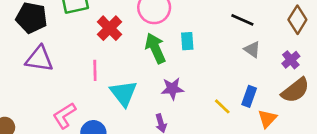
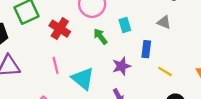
green arrow: (155, 48) -> (100, 36), size x0.7
gray triangle: (252, 49) -> (164, 22), moved
blue rectangle: (249, 96) -> (146, 49), moved

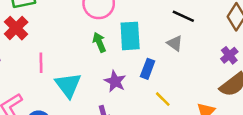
cyan rectangle: (125, 25) -> (130, 36), size x1.6
red cross: (60, 29) -> (16, 28), moved
purple star: (121, 66) -> (115, 81), turned 30

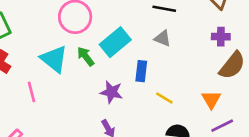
cyan rectangle: (130, 36) -> (115, 42), turned 68
purple cross: (229, 55) -> (221, 37), turned -36
cyan triangle: (68, 85) -> (54, 59), moved

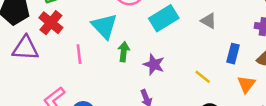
green arrow: (86, 56) -> (124, 52), moved, turned 36
blue rectangle: (141, 71) -> (233, 54), moved

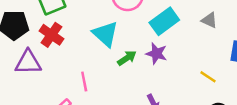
green arrow: (124, 52) -> (127, 58), turned 54
pink line: (79, 54) -> (84, 81), moved
purple star: (154, 64) -> (157, 54), moved

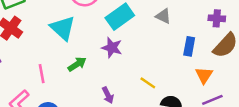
green arrow: (127, 58) -> (77, 64), moved
yellow line: (208, 77) -> (148, 83), moved

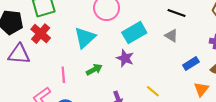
cyan triangle: (63, 28) -> (85, 38), turned 30
blue rectangle: (189, 46) -> (191, 63), turned 42

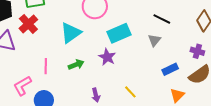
gray triangle: (171, 36) -> (154, 40), turned 32

